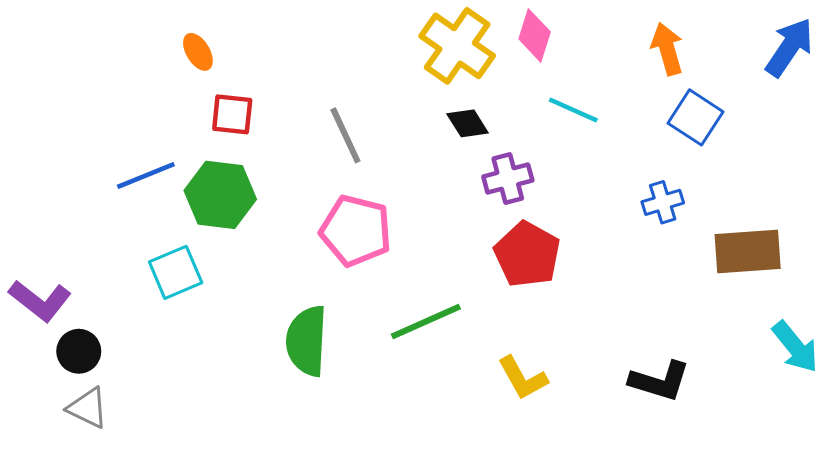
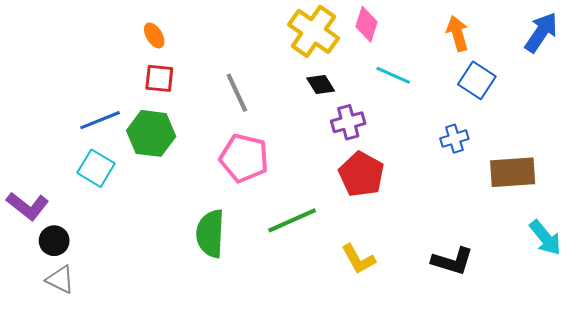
orange ellipse: (198, 52) -> (154, 35), moved
cyan square: (176, 272) -> (96, 168), moved, turned -36

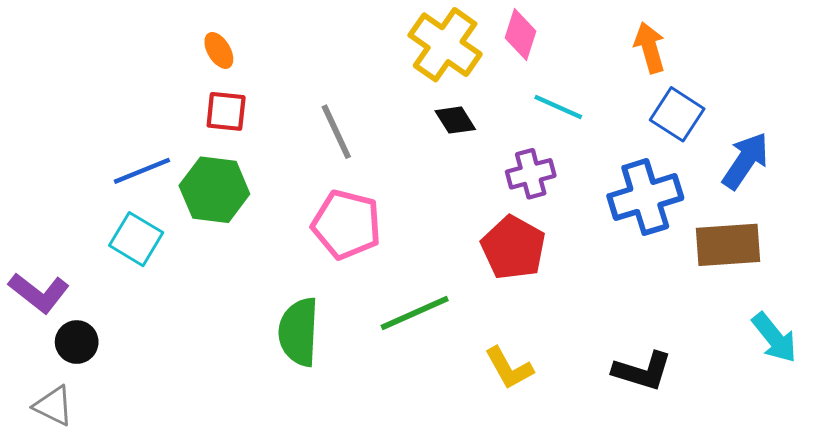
blue arrow: (541, 32) -> (745, 161), moved
purple cross: (348, 122) -> (531, 174), moved
blue cross: (454, 139) -> (645, 197), size x1.8
gray triangle: (60, 279) -> (53, 406), moved

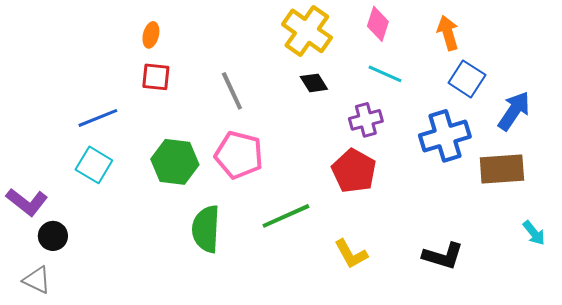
pink diamond: (521, 35) -> (378, 24), moved
orange ellipse: (219, 50) -> (151, 35), turned 45
green hexagon: (214, 190) -> (175, 162), moved
cyan arrow: (774, 338) -> (534, 233), size x0.7

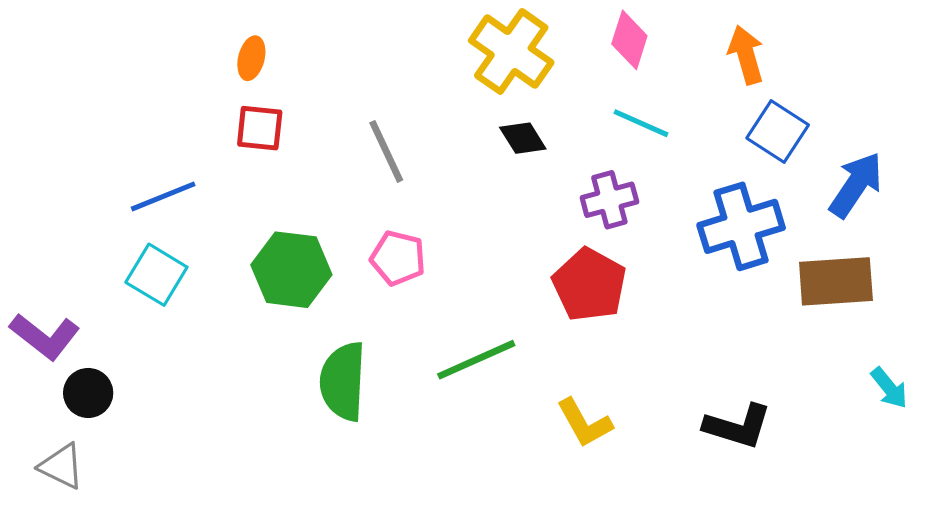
pink pentagon: (239, 155) -> (398, 258), size x0.7

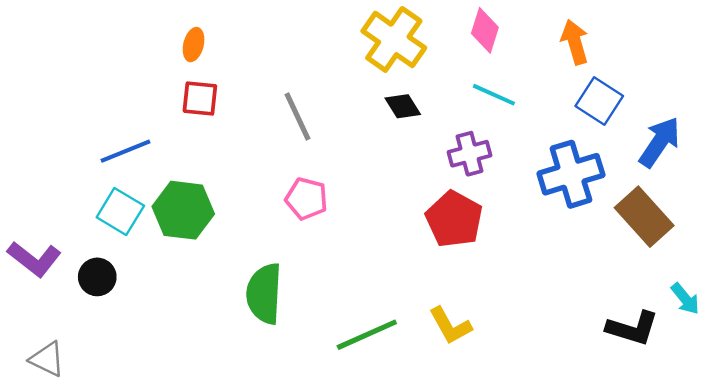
green hexagon: (291, 270) -> (183, 210), moved
brown rectangle: (836, 281) -> (644, 217), turned 52
green line: (476, 360) -> (367, 335), moved
black circle: (88, 393) -> (97, 277), moved
black L-shape: (738, 426) -> (633, 328), moved

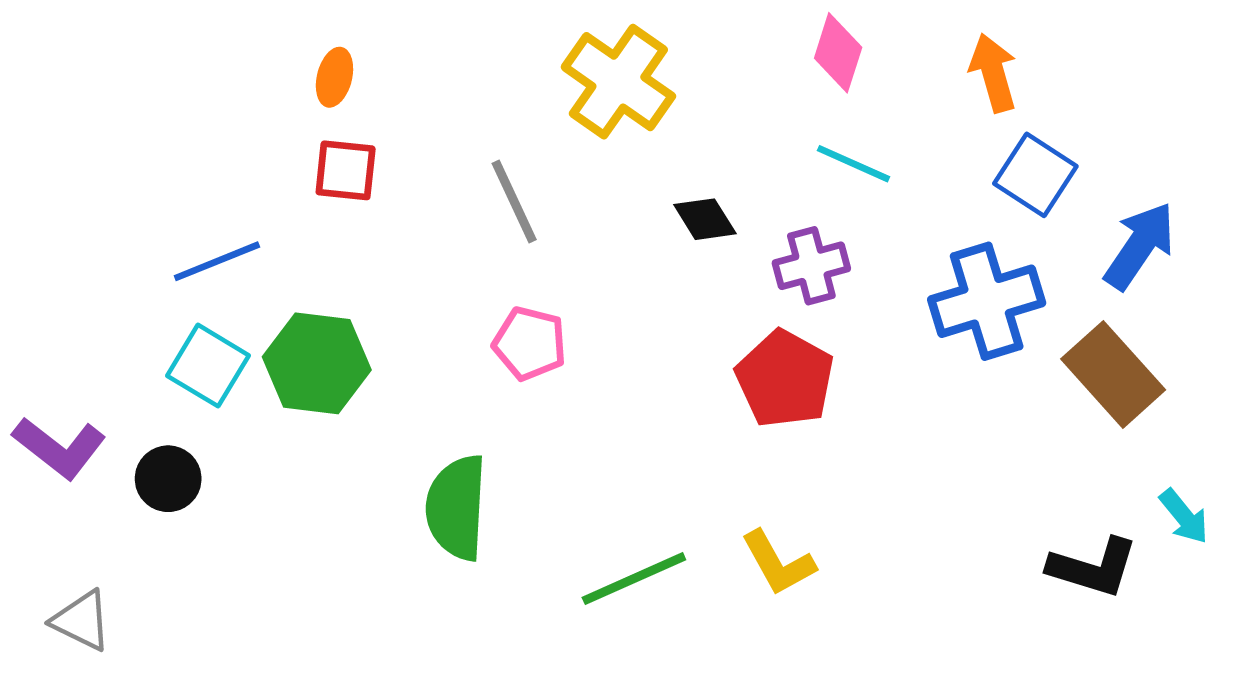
yellow cross: (394, 39) -> (618, 82), moved
black diamond: (403, 106) -> (705, 219), moved

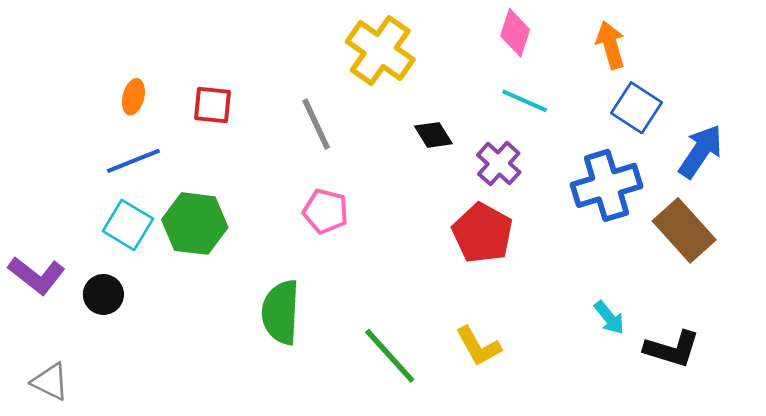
orange ellipse: (334, 77) -> (133, 97), moved
purple cross: (811, 266) -> (499, 164), turned -33
cyan arrow: (1184, 516) -> (609, 318), moved
green line: (634, 579) -> (390, 356), turned 72

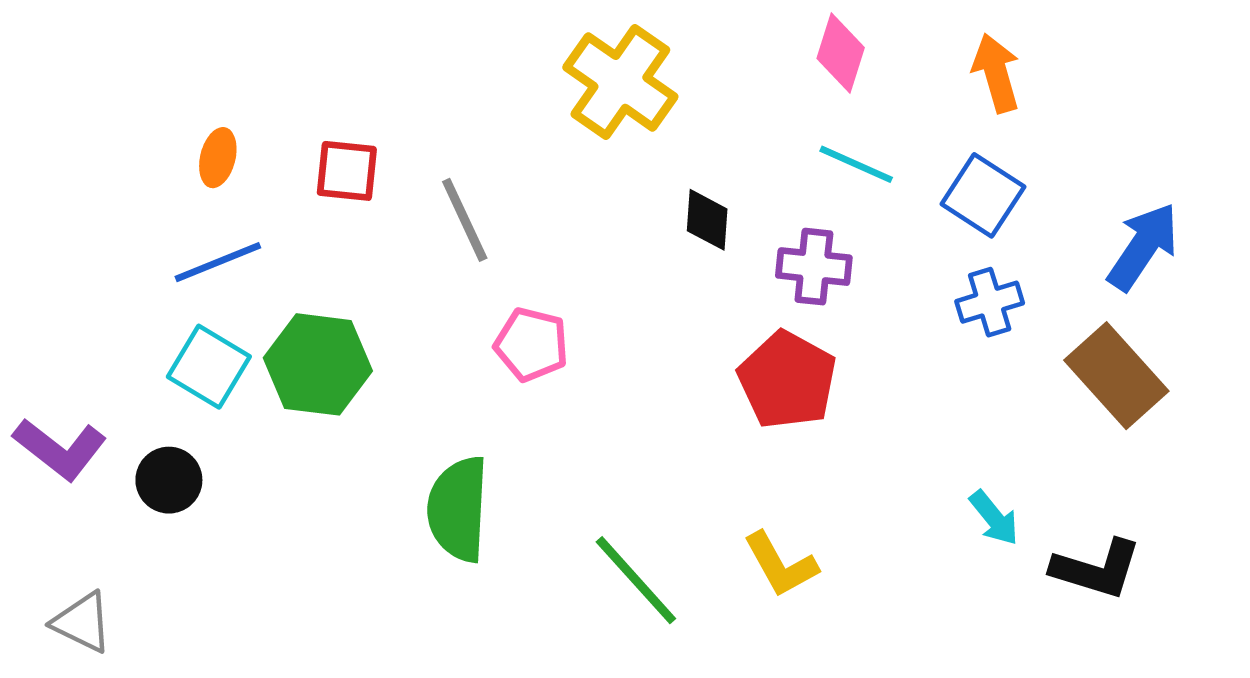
blue square: (636, 108) -> (983, 195), moved
gray line: (316, 124) -> (465, 220), moved
black diamond: (433, 135) -> (707, 220), turned 36
purple cross: (499, 164) -> (814, 267), turned -36
blue cross: (606, 185) -> (990, 302), size x0.6

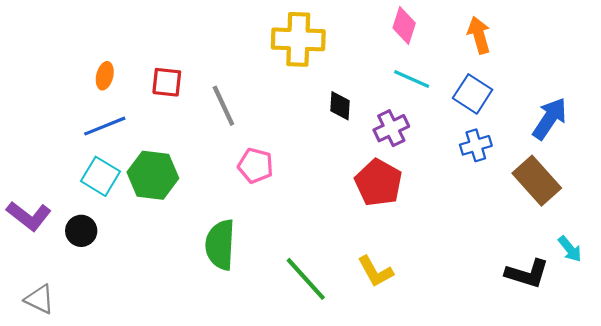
yellow cross: (620, 82) -> (298, 39), turned -33
purple cross: (814, 267) -> (391, 128), turned -32
cyan arrow: (994, 518) -> (570, 249), moved

